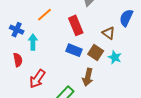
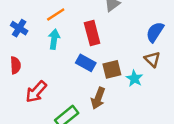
brown triangle: (109, 33) -> (152, 59), moved
cyan arrow: (33, 42) -> (54, 39), moved
brown square: (96, 52) -> (112, 69), turned 35

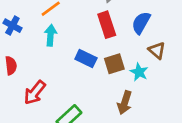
blue semicircle: (155, 32) -> (141, 23), moved
red rectangle: (92, 33) -> (107, 25), moved
brown arrow: (98, 98) -> (125, 103), moved

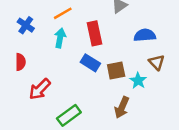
blue semicircle: (141, 23) -> (145, 35), turned 50
red rectangle: (107, 25) -> (94, 33), moved

